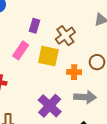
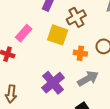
pink rectangle: (21, 50) -> (24, 33), moved
gray arrow: (85, 97) -> (88, 79), turned -40

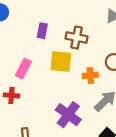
brown cross: (76, 17) -> (77, 38), turned -36

